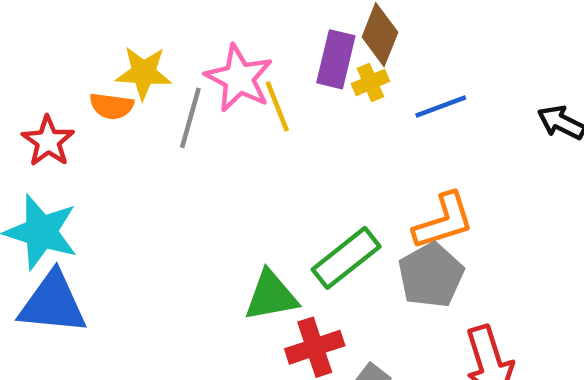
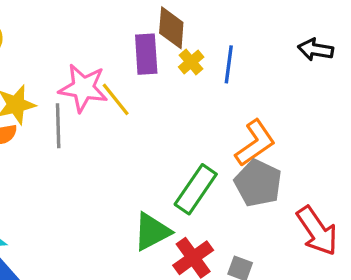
yellow cross: (370, 82) -> (191, 62), moved
blue line: (441, 107) -> (229, 64), turned -45

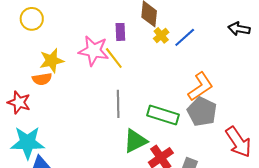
purple rectangle: (146, 54) -> (120, 32), moved, size x0.7
blue line: (229, 64) -> (185, 37), turned 40
gray line: (58, 126) -> (118, 104), moved
green rectangle: (196, 189) -> (163, 115), turned 72

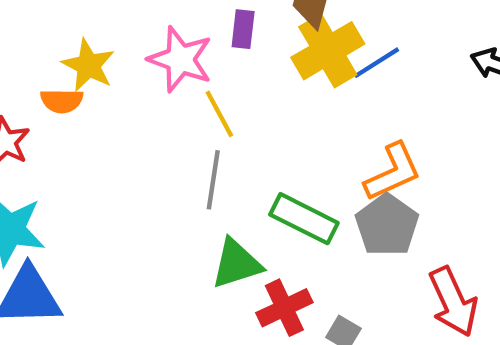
yellow cross: (161, 35) -> (328, 51), size x2.0
yellow line: (114, 58) -> (219, 114), moved
yellow star: (52, 61) -> (88, 65), turned 30

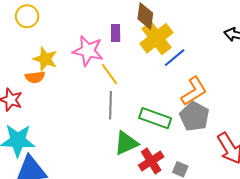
blue line: (377, 63) -> (175, 58), moved

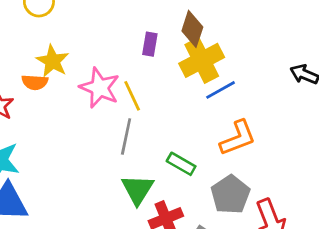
pink star: (88, 51) -> (100, 88), moved
gray pentagon: (194, 116) -> (230, 195), moved
green rectangle: (155, 118) -> (181, 164), size x0.7
green triangle: (126, 143) -> (138, 189), turned -44

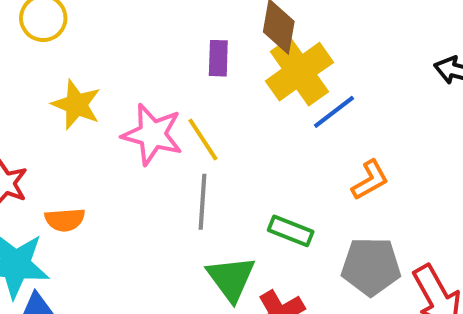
orange semicircle: (35, 82) -> (65, 220), moved
orange L-shape: (238, 138) -> (370, 180), size x0.7
gray pentagon: (230, 195) -> (371, 266), turned -30

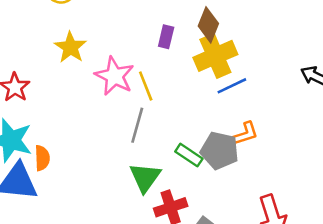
orange semicircle: (65, 220) -> (42, 158), moved, turned -100
gray pentagon: (371, 266) -> (220, 151), moved

